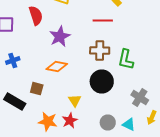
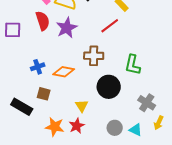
red line: (103, 20) -> (110, 26), turned -36
purple star: (60, 36) -> (67, 28), moved
brown cross: (100, 50) -> (94, 56), moved
blue cross: (13, 60) -> (38, 67), moved

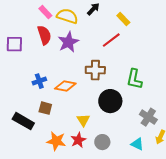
gray circle: (115, 128) -> (102, 142), moved

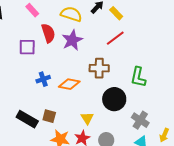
pink rectangle: (45, 12) -> (32, 10), moved
yellow rectangle: (123, 19) -> (116, 13), moved
purple square: (14, 44) -> (27, 47), moved
brown square: (45, 108) -> (49, 116), moved
gray cross: (148, 117) -> (140, 120), moved

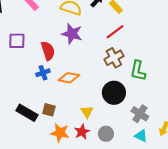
red semicircle: (48, 33) -> (48, 51), moved
purple star: (72, 40) -> (72, 34), turned -30
purple square: (27, 47) -> (17, 41), moved
brown cross: (99, 68) -> (114, 58), moved, turned -30

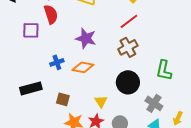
purple star: (72, 34) -> (86, 38), moved
red semicircle: (48, 51) -> (51, 14), moved
green L-shape: (138, 71) -> (164, 70), moved
black rectangle: (27, 113) -> (31, 88), moved, turned -45

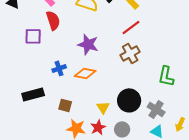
black circle: (128, 82) -> (129, 100), moved

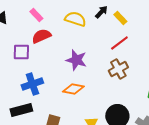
red semicircle: (53, 20) -> (41, 36), turned -96
blue cross: (59, 68) -> (32, 84), moved, size x1.5

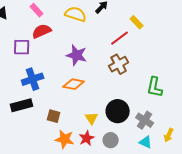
yellow rectangle: (120, 18) -> (137, 22), moved

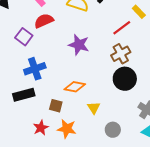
purple square: (22, 47) -> (24, 37), turned 36
orange diamond: (74, 84) -> (75, 87), moved
black circle: (118, 111) -> (125, 79), moved
red star: (87, 138) -> (41, 128), moved

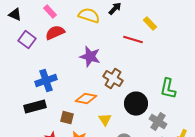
red line: (122, 28) -> (133, 40), turned 54
purple square: (24, 37) -> (27, 40), moved
brown cross: (121, 54) -> (113, 79), moved, turned -30
black circle: (125, 79) -> (136, 104), moved

